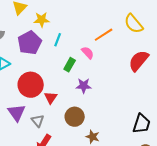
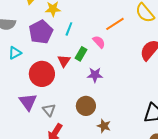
red triangle: (51, 98) -> (64, 61), moved

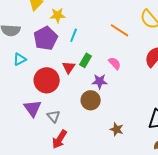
orange line: (115, 24) -> (120, 30), turned 66
pink semicircle: (99, 42) -> (115, 63), moved
brown circle: (86, 106) -> (91, 100), moved
brown star: (104, 126) -> (117, 129), moved

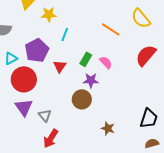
purple pentagon: (46, 38) -> (37, 50), moved
green rectangle: (86, 60) -> (86, 59), moved
red circle: (47, 80) -> (24, 79), moved

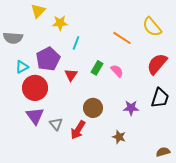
purple star: (91, 80) -> (131, 108), moved
black trapezoid: (149, 118) -> (160, 98), moved
red arrow: (51, 138) -> (78, 130), moved

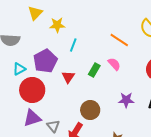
pink semicircle: (117, 71) -> (114, 64), moved
purple star: (131, 108) -> (126, 100), moved
purple triangle: (35, 116) -> (32, 118), turned 48

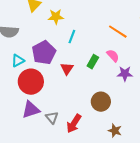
purple star: (126, 100) -> (125, 74), moved
brown circle: (90, 110) -> (101, 102), moved

